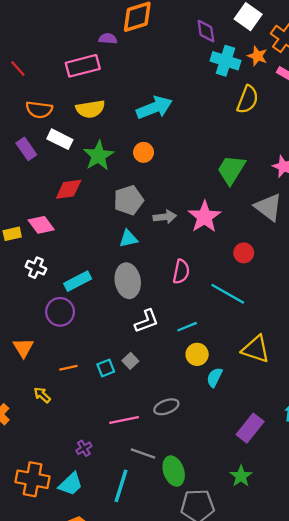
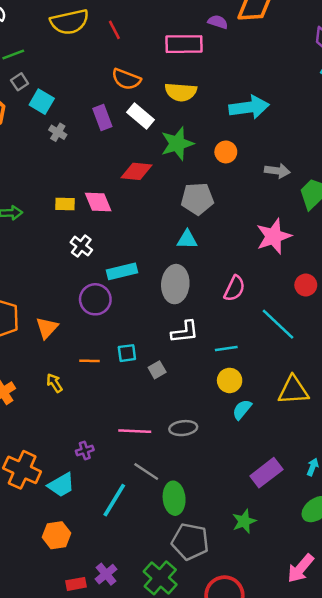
gray arrow: (165, 217) -> (277, 171), moved
yellow triangle: (256, 349) -> (293, 390), turned -36
cyan square: (106, 368) -> (127, 353), moved

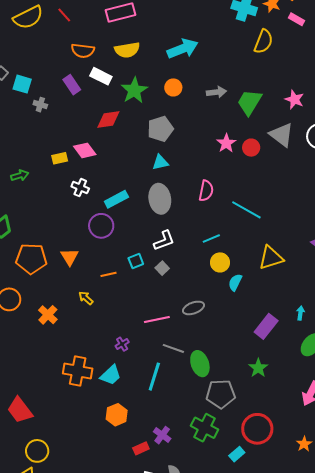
pink star: (274, 236) -> (226, 143), size x0.7
red circle: (306, 285) -> (251, 148), moved
white L-shape: (185, 332) -> (164, 241), moved

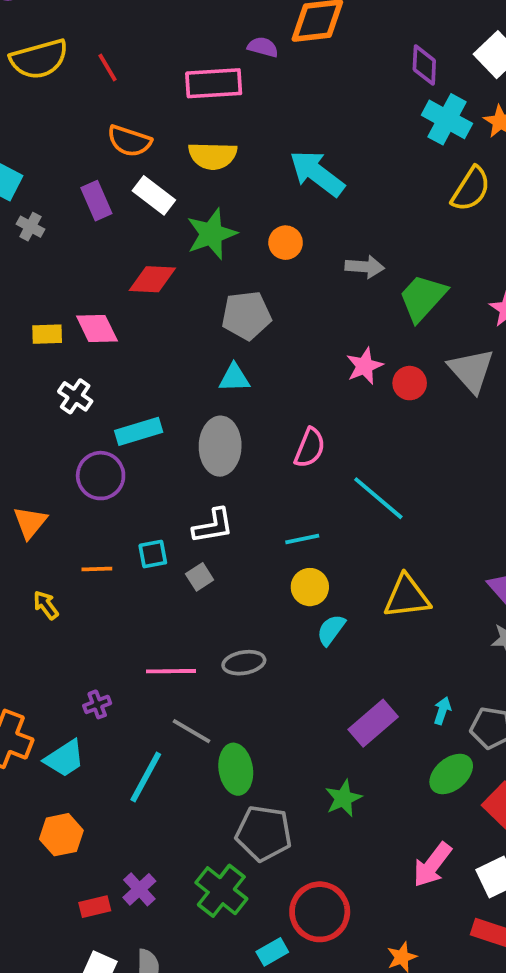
cyan arrow: (183, 49) -> (317, 173), turned -132

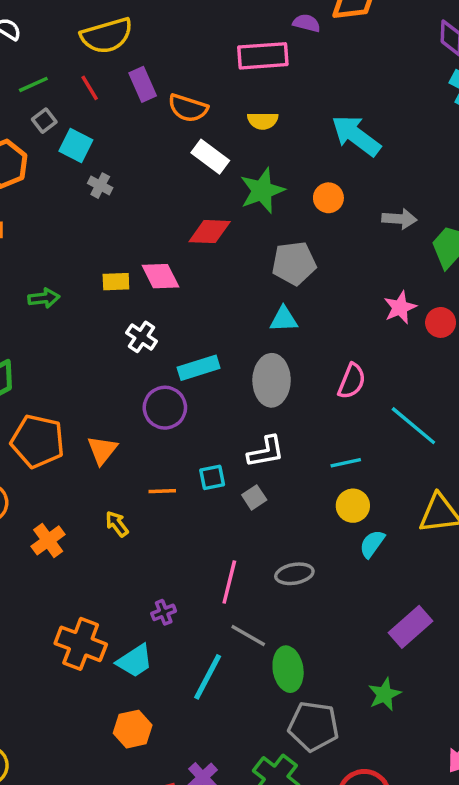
red line: (107, 68) -> (90, 88), moved
yellow semicircle: (213, 156) -> (263, 121), size x0.7
purple rectangle: (96, 201) -> (143, 84), moved
pink line: (171, 671) -> (229, 582), turned -75

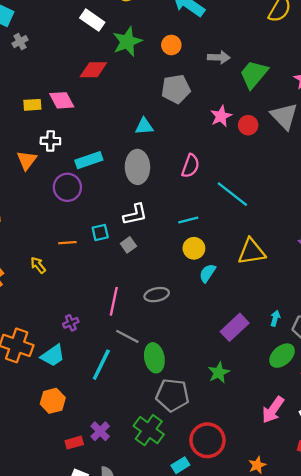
gray cross: (100, 186) -> (20, 42), turned 35
gray pentagon: (294, 263) -> (176, 89), moved
white cross: (142, 337) -> (50, 141), turned -30
orange triangle: (102, 450) -> (27, 160), moved

